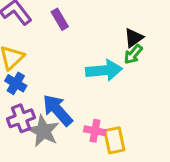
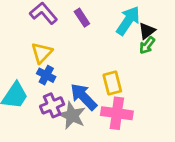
cyan arrow: (104, 70) -> (128, 21), moved, turned -48
pink cross: (95, 131) -> (117, 113), size x1.6
yellow rectangle: (114, 140) -> (112, 83), moved

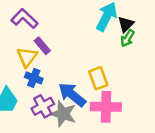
purple rectangle: (82, 18) -> (42, 46), moved

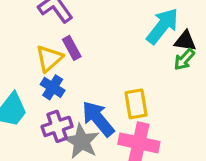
black triangle: (126, 24) -> (185, 41), turned 42

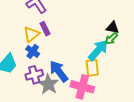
cyan arrow: (162, 26) -> (98, 50), moved
yellow rectangle: (136, 104) -> (92, 68), moved

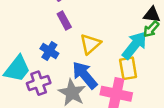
yellow triangle: (31, 34) -> (90, 44), moved
purple cross: (34, 75) -> (39, 83), moved

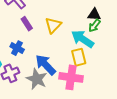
yellow triangle: (90, 44) -> (53, 25), moved
cyan arrow: (135, 45) -> (83, 39), turned -90

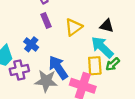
black triangle: (94, 14) -> (107, 26), moved
green arrow: (94, 26) -> (113, 64), moved
gray star: (37, 79) -> (46, 81), turned -30

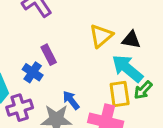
purple rectangle: (46, 20) -> (49, 55), moved
yellow triangle: (74, 27) -> (101, 36), moved
blue arrow: (58, 67) -> (71, 100), size x0.6

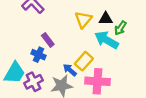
green arrow: (143, 90) -> (120, 28), moved
yellow rectangle: (120, 94) -> (84, 61), moved, turned 60

